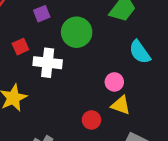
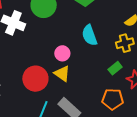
red circle: (91, 120) -> (35, 79), size x1.6

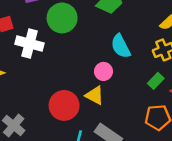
pink circle: (62, 53) -> (103, 71), moved

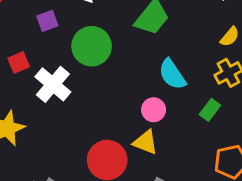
white cross: (30, 44) -> (53, 84), turned 32
green rectangle: (156, 81) -> (210, 110), moved

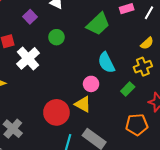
purple square: (47, 21) -> (30, 17), turned -32
green circle: (92, 46) -> (56, 37), size x0.6

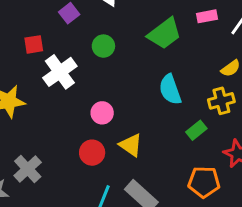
pink circle: (91, 84) -> (102, 113), moved
red circle: (56, 112) -> (92, 153), size x0.7

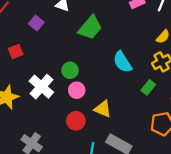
green trapezoid: (164, 34) -> (90, 28), moved
green circle: (103, 46) -> (70, 70), moved
white cross: (60, 72) -> (41, 87), moved

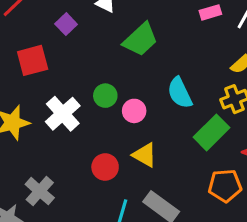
red square: (16, 52) -> (33, 60), size x1.5
green rectangle: (148, 87) -> (212, 132), size x1.6
pink circle: (77, 90) -> (134, 111), moved

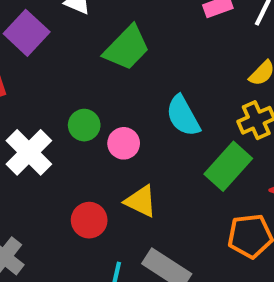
purple square: (66, 24) -> (27, 33), size x1.5

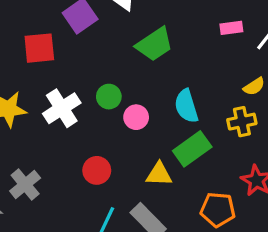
green rectangle: (228, 166) -> (192, 149), moved
yellow triangle: (141, 201) -> (159, 174), moved, turned -36

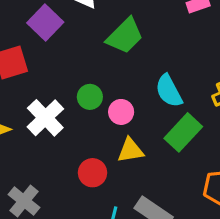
yellow triangle: (159, 174) -> (131, 150), moved

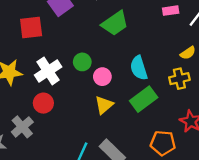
yellow triangle: (131, 150) -> (104, 105), turned -42
red circle: (93, 173) -> (43, 103), moved

